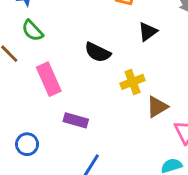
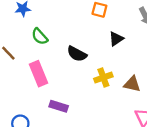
green semicircle: (32, 31) -> (40, 36), moved
brown triangle: (157, 107) -> (132, 84), moved, turned 42

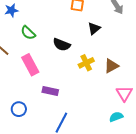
brown triangle: (132, 84) -> (111, 66), turned -35

